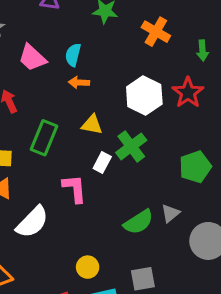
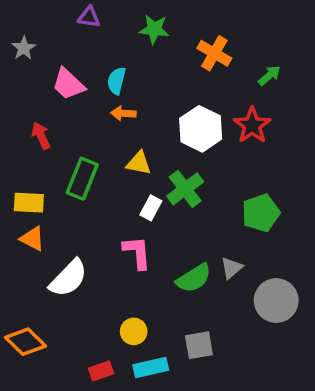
green arrow: (202, 50) -> (269, 76), turned -126
pink L-shape: (75, 189) -> (137, 252), moved

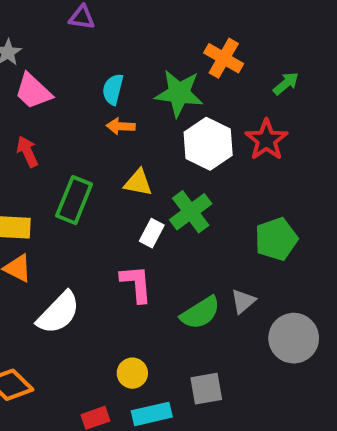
green star: (154, 29) -> (179, 93), moved, size x1.4
pink trapezoid: (68, 84) -> (33, 91), moved

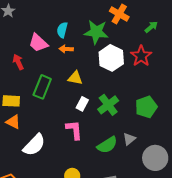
pink trapezoid: (33, 91) -> (38, 43), moved
green cross: (191, 212) -> (108, 105), moved

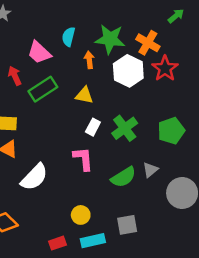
orange cross: (119, 14) -> (148, 43), moved
green arrow: (151, 27) -> (176, 16), moved
orange arrow: (66, 49) -> (89, 60), moved, turned 80
green rectangle: (42, 87) -> (43, 89), moved, turned 35

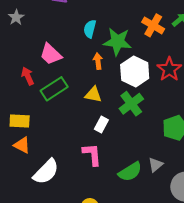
cyan semicircle: (69, 37) -> (90, 29), moved
orange cross: (148, 43) -> (153, 25), moved
green cross: (125, 128) -> (131, 104), moved

